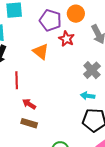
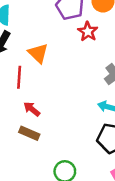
orange triangle: (41, 52) -> (38, 53), moved

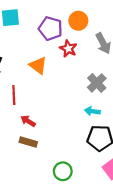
orange triangle: (38, 53) -> (38, 65), moved

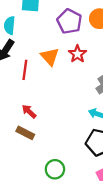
red star: (68, 49) -> (77, 54), moved
red line: (14, 95) -> (25, 70), moved

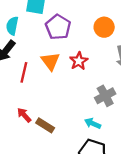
purple pentagon: (69, 21) -> (58, 27), moved
brown rectangle: (25, 133) -> (45, 125), moved

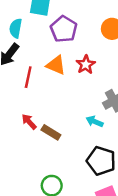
orange triangle: (50, 61) -> (56, 65), turned -30
cyan arrow: (93, 123) -> (95, 121), moved

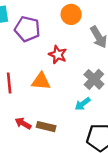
orange triangle: (56, 65) -> (41, 81), moved
cyan arrow: (95, 121) -> (83, 104), turned -42

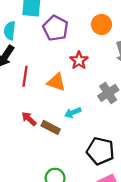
cyan arrow: (83, 104) -> (73, 113), moved

